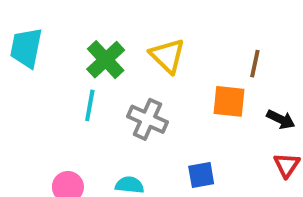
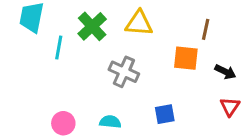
yellow triangle: (167, 56) -> (139, 23), turned -40
cyan line: (90, 105) -> (59, 48), moved

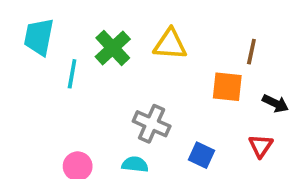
gray cross: (124, 72) -> (152, 124), moved
red triangle: (230, 107) -> (261, 146), moved
blue square: (165, 114) -> (201, 155), turned 35

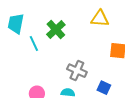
yellow triangle: (170, 44) -> (100, 19), moved
cyan line: (72, 74) -> (34, 44), turned -35

